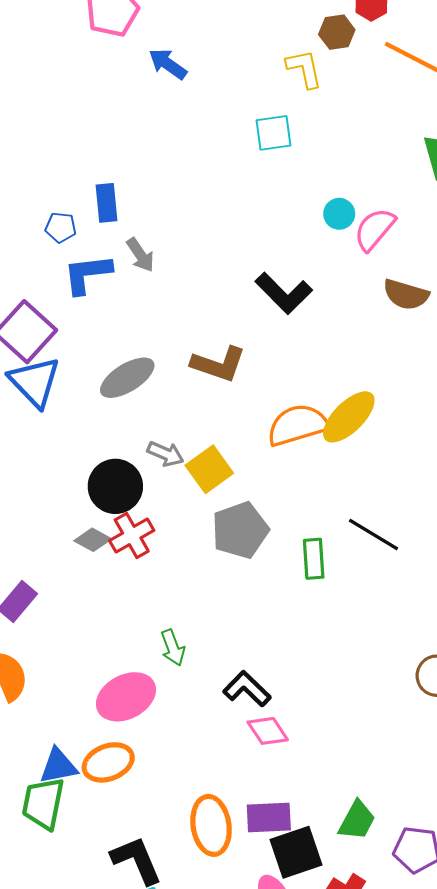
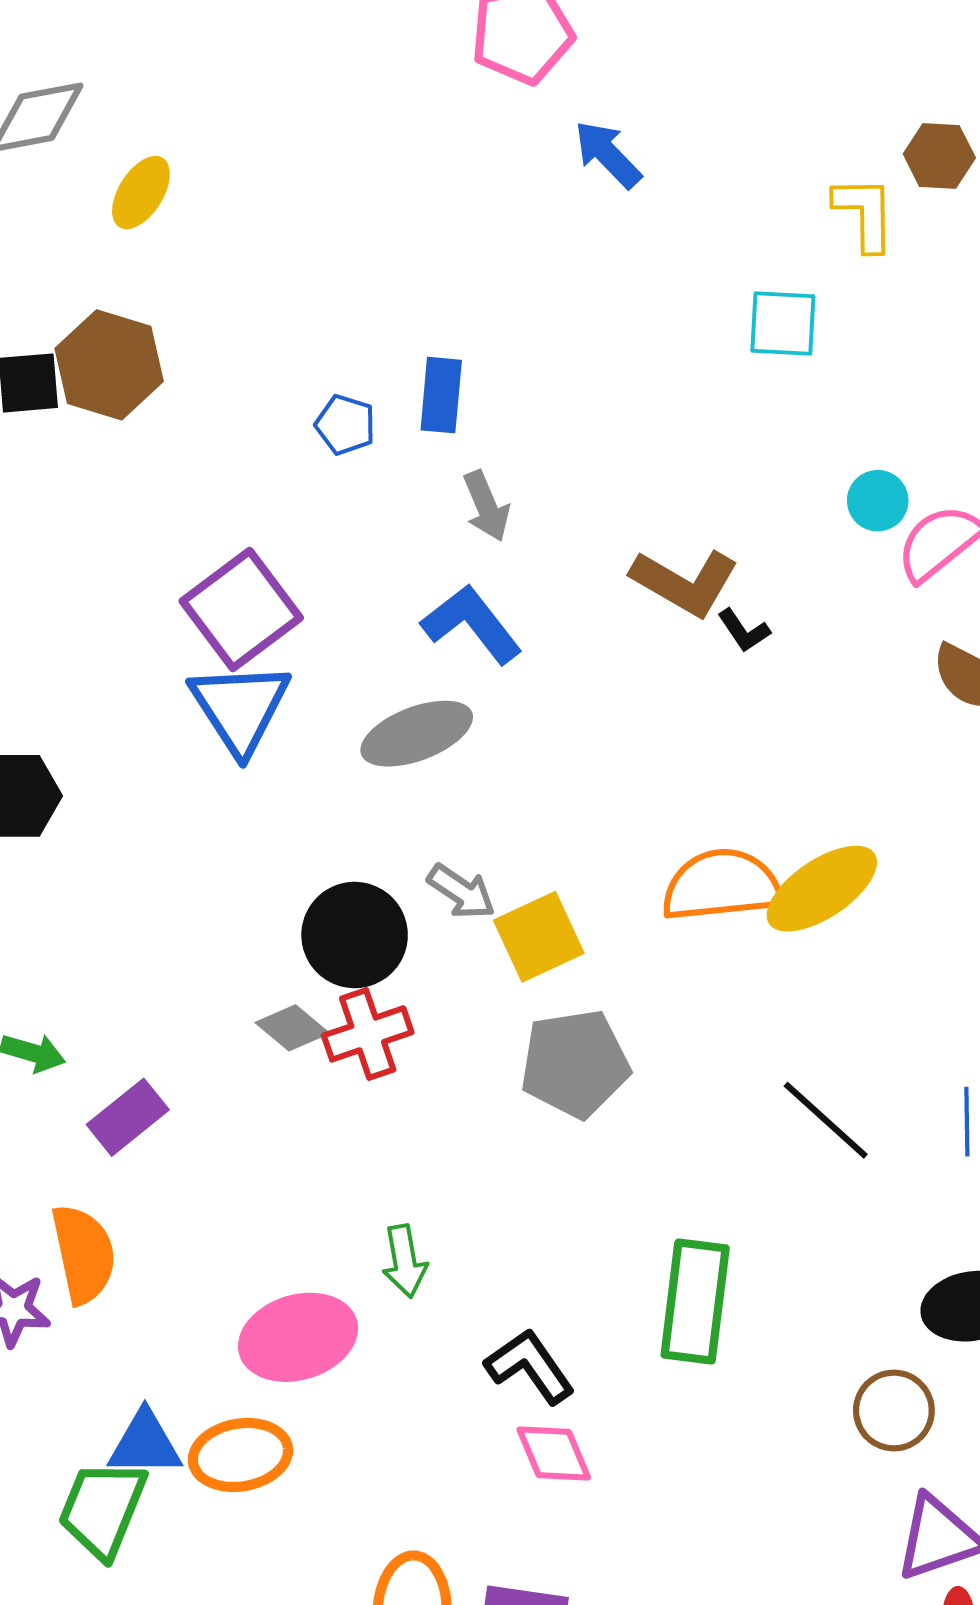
blue L-shape: (87, 274) -> (472, 624), moved, turned 48
black L-shape: (284, 293) -> (744, 631), size x0.5
brown L-shape: (218, 364) -> (685, 582), moved
green rectangle: (314, 559) -> (695, 1301), moved, size x1.5

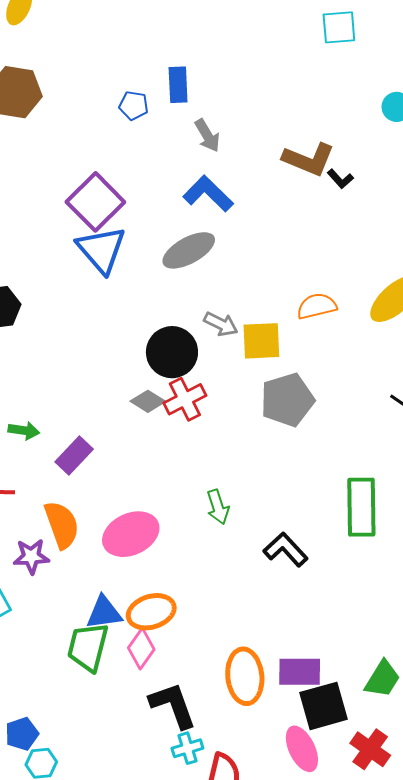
orange semicircle: (722, 885) -> (317, 306), moved, size x0.7
yellow square: (539, 937) -> (261, 341), turned 30
pink ellipse: (298, 1337) -> (131, 534), moved
pink diamond: (554, 1454) -> (141, 649), moved, turned 66

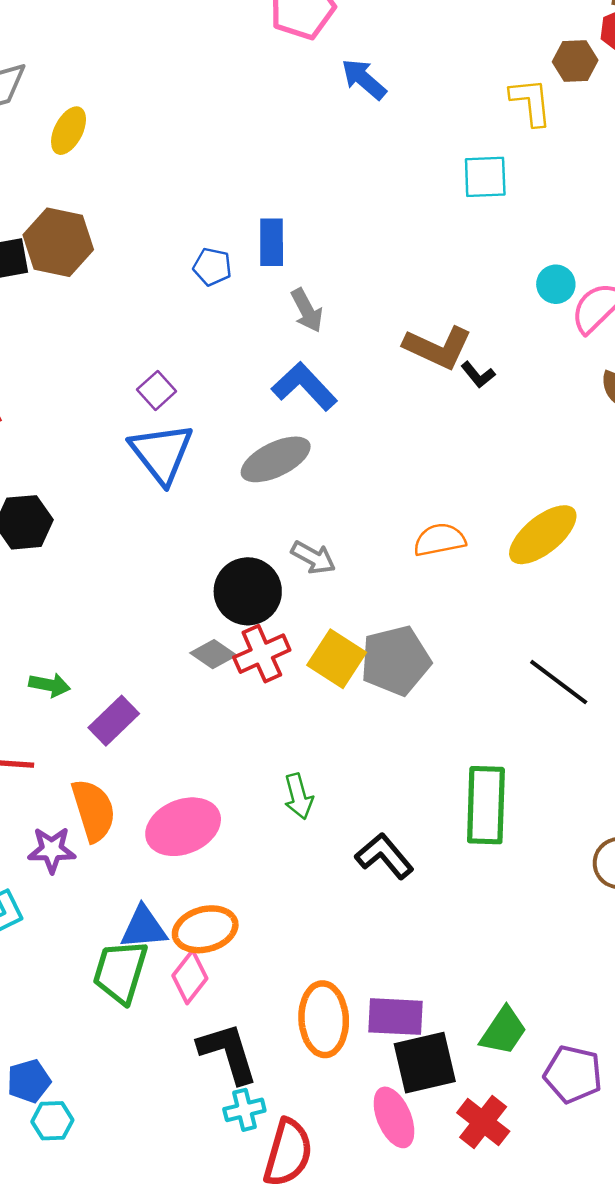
purple square: (95, 202) -> (157, 390), size x0.5
yellow square: (261, 341) -> (337, 659), moved, turned 33

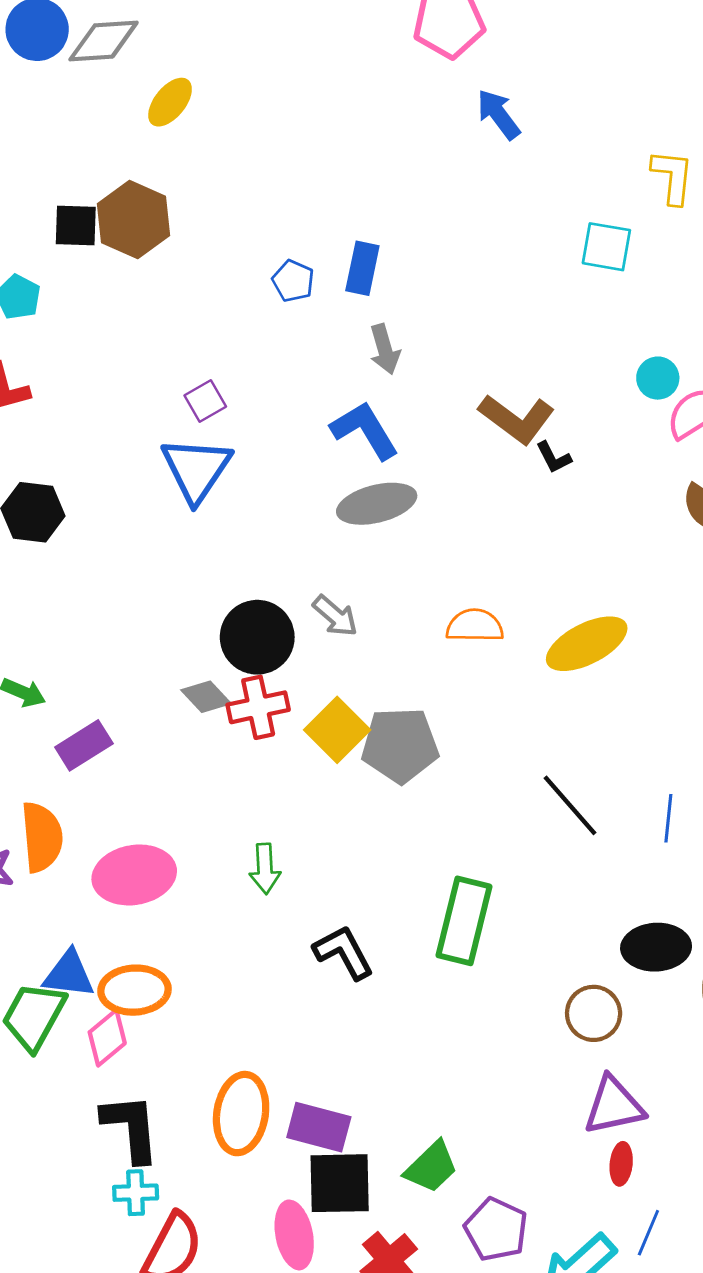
gray ellipse: (276, 459) -> (377, 504), moved

